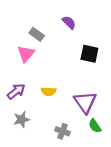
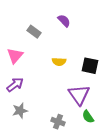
pink triangle: (26, 54) -> (15, 56), moved
black square: (89, 54) -> (90, 66), moved
yellow semicircle: (48, 91) -> (59, 62), moved

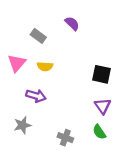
yellow semicircle: (59, 62) -> (45, 66), moved
purple arrow: (15, 85) -> (36, 96), moved, turned 54
purple triangle: (79, 95) -> (103, 106), moved, size x0.7

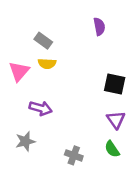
purple semicircle: (72, 23) -> (99, 27), moved, turned 35
yellow semicircle: (45, 66) -> (47, 64), moved

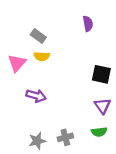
gray star: (25, 141) -> (37, 141), moved
green semicircle: (112, 149) -> (99, 132), turned -63
gray cross: (74, 155) -> (65, 137), turned -35

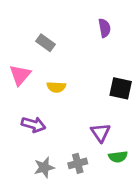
yellow semicircle: (42, 56) -> (56, 87), moved
purple arrow: (36, 96) -> (33, 125), moved
purple triangle: (103, 106) -> (101, 133), moved

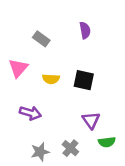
purple semicircle: (105, 28) -> (85, 30), moved
black square: (121, 88) -> (84, 80), moved
gray cross: (78, 163) -> (70, 148), turned -35

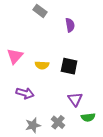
gray rectangle: (41, 39) -> (40, 11), moved

